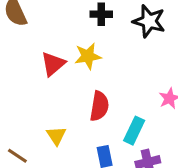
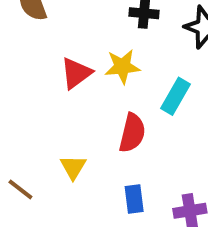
cyan rectangle: (134, 131) -> (175, 96), moved

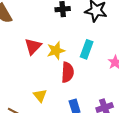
yellow star: (122, 67) -> (56, 51), moved

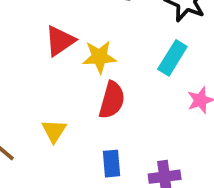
cyan rectangle: (87, 49) -> (172, 58), moved

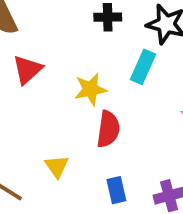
red triangle: (60, 41) -> (27, 70), moved
cyan rectangle: (172, 58) -> (143, 67), moved

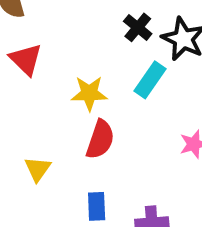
black cross: (108, 17) -> (138, 27), moved, turned 30
red triangle: (27, 70) -> (26, 59), turned -44

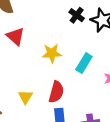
cyan rectangle: (150, 80) -> (84, 63), moved
red semicircle: (100, 139) -> (56, 92), moved

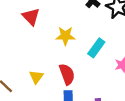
red semicircle: (56, 92) -> (67, 74), turned -40

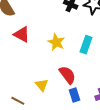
yellow star: (65, 36) -> (56, 42), turned -30

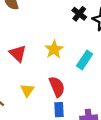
red triangle: (22, 34) -> (18, 53), moved

